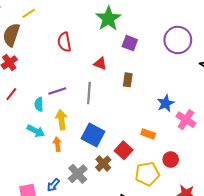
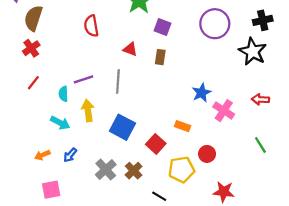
brown rectangle: (128, 80) -> (160, 57), moved
orange arrow: (57, 144) -> (42, 155), moved, turned -104
brown cross: (103, 164) -> (134, 171), moved
blue arrow: (53, 185) -> (70, 155), moved

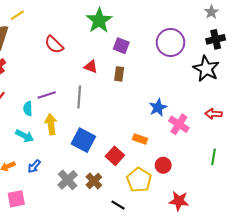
red semicircle: (91, 26) -> (54, 45), turned -36
green line: (260, 145) -> (214, 157), turned 42
yellow pentagon: (181, 170) -> (139, 180), turned -30

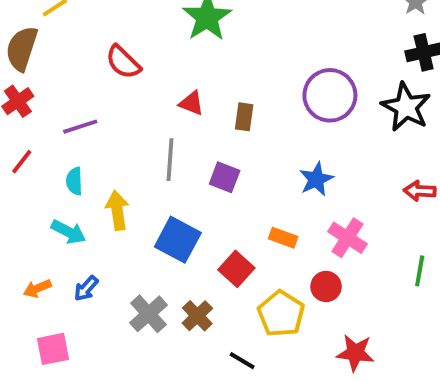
purple circle: (170, 42) -> (330, 95), moved
purple square: (121, 46) -> (225, 177), moved
purple line: (47, 95) -> (80, 127), moved
pink cross: (179, 124) -> (347, 238), moved

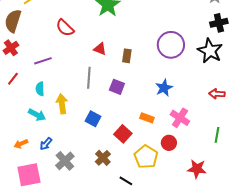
blue square: (178, 240) -> (93, 119), size x0.7
gray cross: (149, 314) -> (65, 161), moved
pink square: (53, 349) -> (29, 175), size x1.4
red star: (355, 353) -> (197, 169), moved

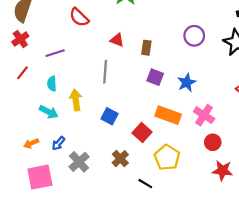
purple circle: (171, 45) -> (194, 36), size x0.7
purple square: (117, 87) -> (155, 77), moved
orange rectangle: (147, 118) -> (168, 115), size x1.6
red circle: (169, 143) -> (213, 142), moved

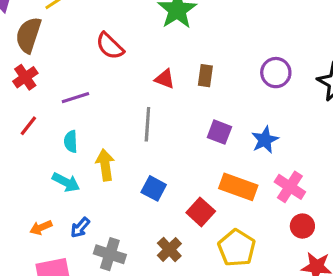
brown rectangle: (146, 48) -> (205, 76), moved
gray cross: (79, 162) -> (110, 254), turned -30

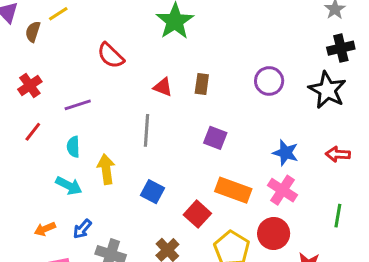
brown semicircle: (28, 35) -> (33, 32), moved, size x0.6
blue star: (265, 140) -> (286, 153), moved, turned -30
red circle: (302, 226) -> (274, 233), moved, size x1.4

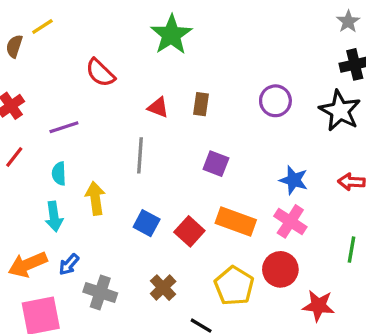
cyan arrow: (69, 186) -> (54, 216), turned 55
red square: (197, 214) -> (189, 231), moved
orange arrow: (45, 229) -> (28, 264), size x1.6

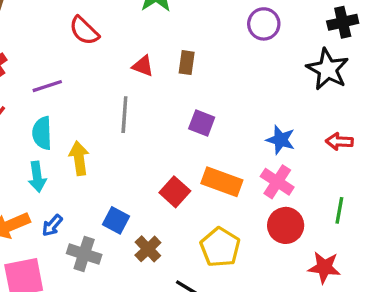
purple circle: (275, 101) -> (264, 24), moved
cyan semicircle: (59, 174) -> (42, 133), size x1.4
blue square: (147, 223) -> (116, 220), moved
red circle: (280, 269) -> (286, 225), moved
red star: (318, 306) -> (324, 267), moved

